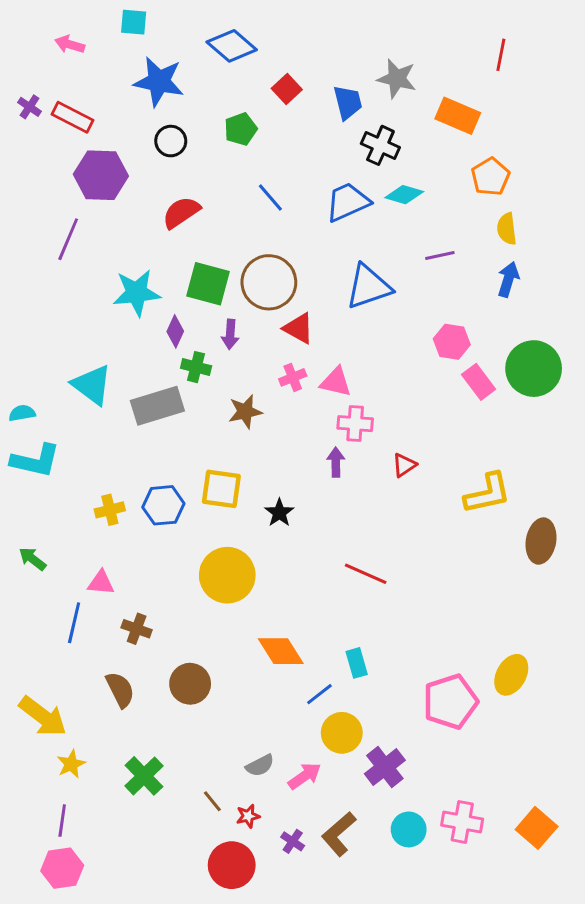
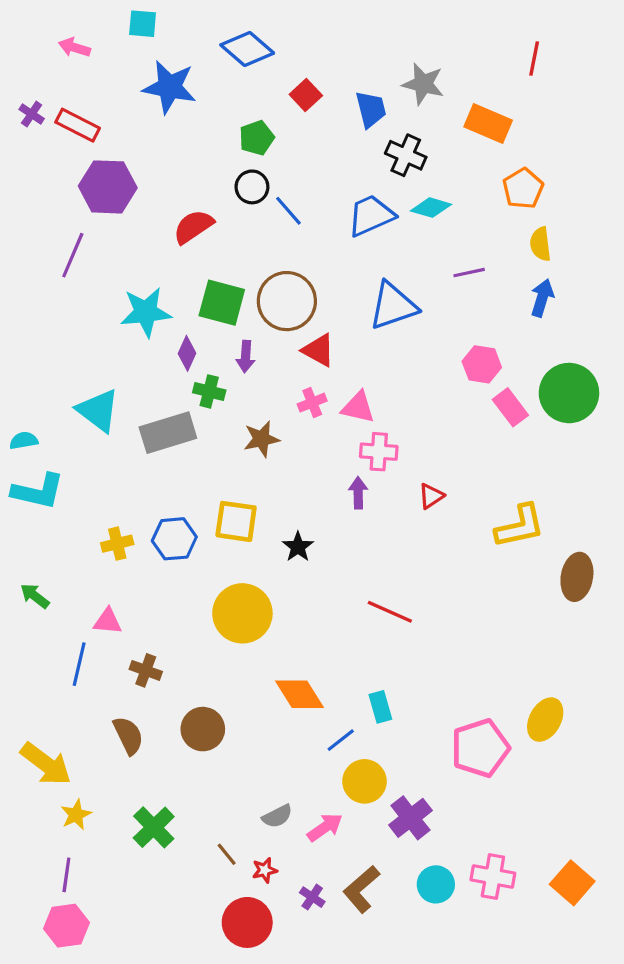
black circle: (171, 141) -> (252, 187), moved

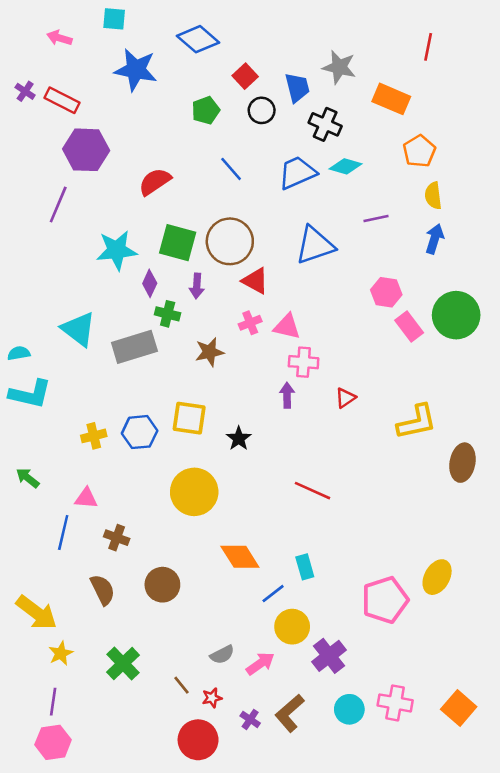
black circle: (252, 187) -> (262, 110), moved

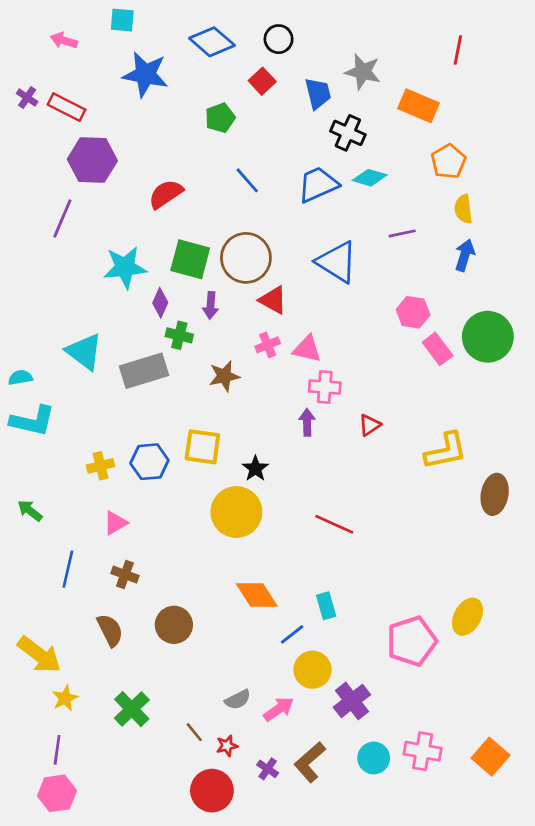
black circle: (262, 110) -> (279, 39), moved
blue triangle: (315, 245) -> (337, 262), turned 51
yellow circle: (194, 492) -> (236, 512), moved
pink triangle: (86, 498) -> (115, 523), moved, turned -35

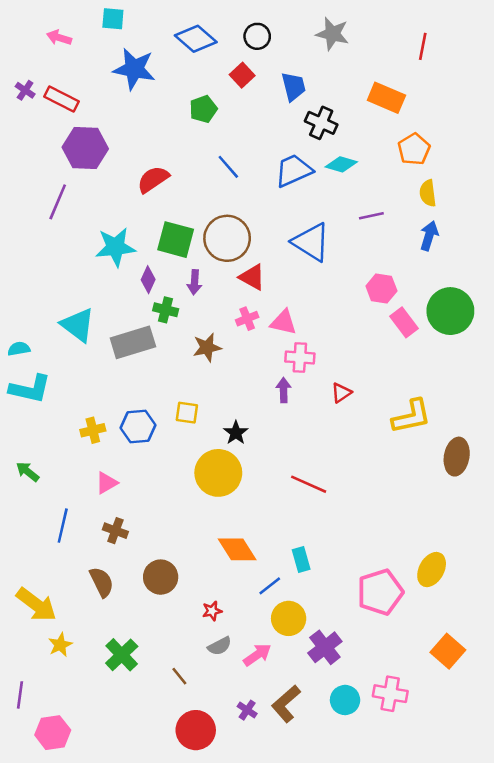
gray star: (363, 72) -> (332, 34), moved
yellow square: (202, 447) -> (187, 413), size x0.7
red star: (227, 746) -> (212, 611), moved
purple line: (57, 750) -> (20, 695), moved
orange square: (491, 757) -> (448, 651), moved

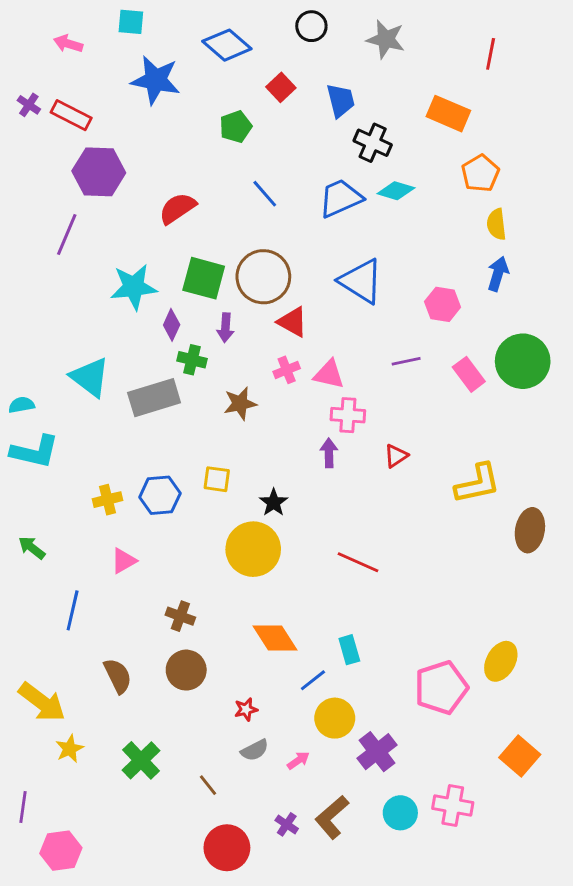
black circle: (257, 36) -> (311, 26), moved
purple line: (371, 216) -> (406, 361), moved
pink hexagon: (381, 288) -> (443, 304), moved
brown cross: (115, 531) -> (180, 616), moved
pink arrow: (257, 655) -> (298, 760), size x0.7

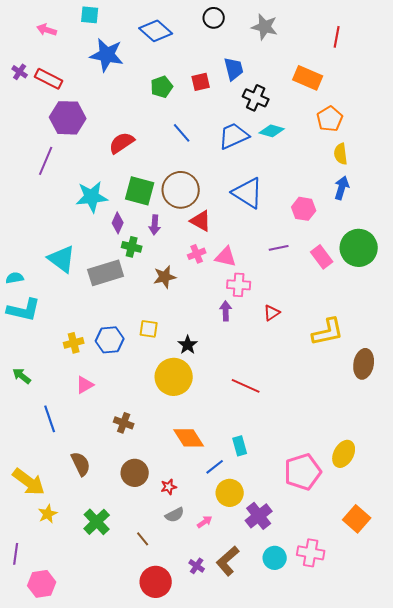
red square: (281, 87) -> (201, 82), moved, turned 30
blue line: (73, 610) -> (50, 419), turned -32
brown circle: (186, 670) -> (135, 473), moved

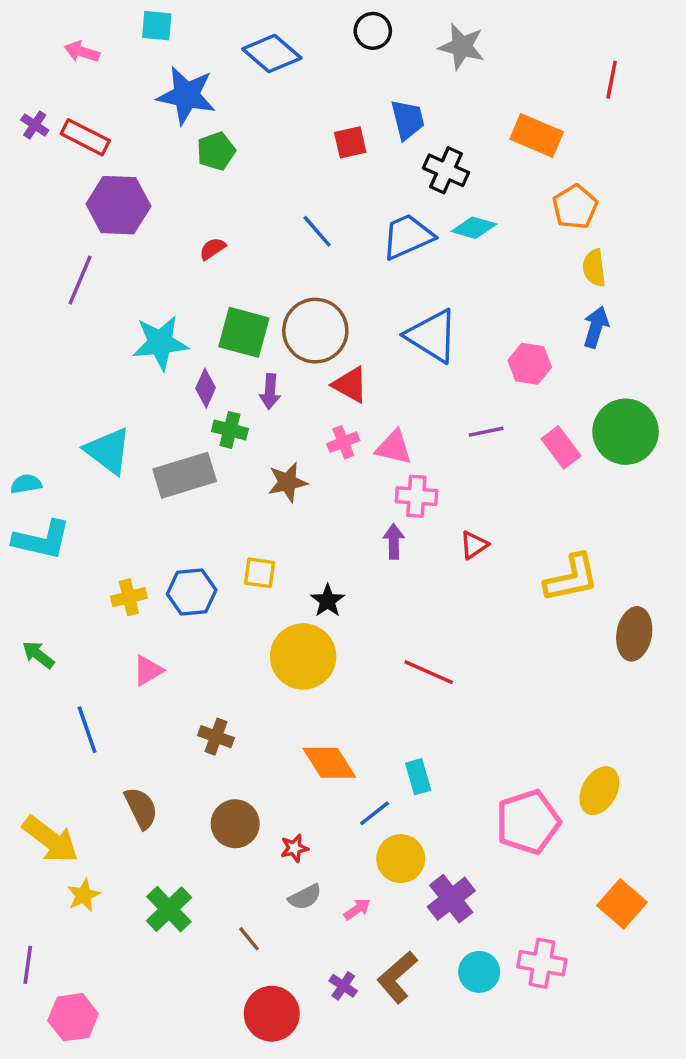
red line: (337, 37) -> (612, 80), moved
green pentagon: (162, 87) -> (216, 151), moved
red semicircle: (122, 143) -> (213, 249), size x0.6

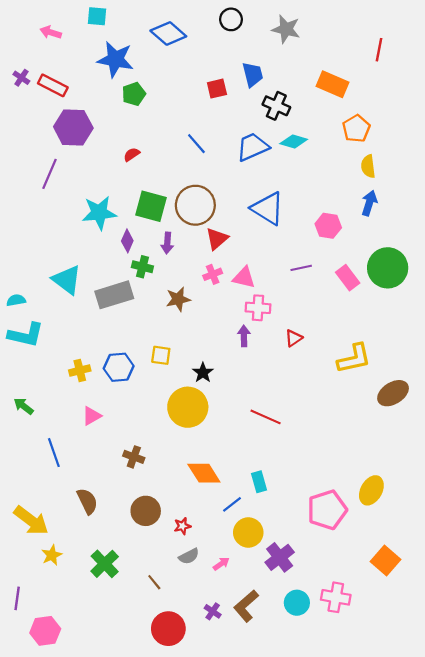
red triangle: (350, 385) -> (217, 239), turned 50
brown ellipse: (634, 634) -> (393, 393), turned 48

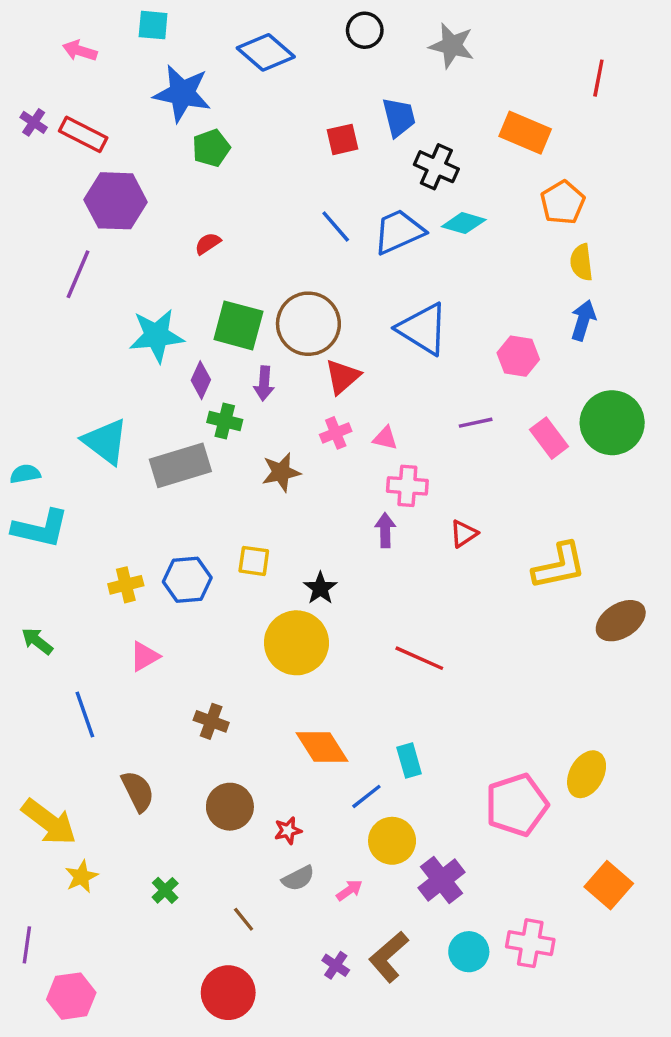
blue line: (196, 144) -> (336, 226), moved
pink triangle: (244, 278) -> (385, 438), size x0.7
green cross: (105, 564) -> (165, 890), size x0.6
red circle: (168, 629) -> (228, 993), moved

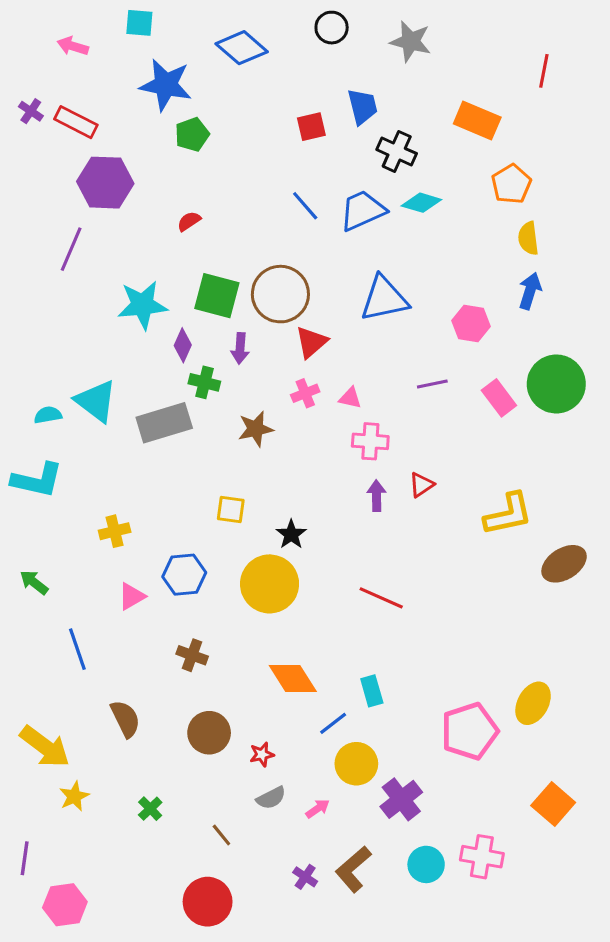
blue triangle: (423, 329) -> (384, 299), turned -44
cyan semicircle: (25, 474) -> (48, 415), moved
purple arrow: (385, 530) -> (376, 496), moved
blue hexagon: (187, 580) -> (184, 575), moved

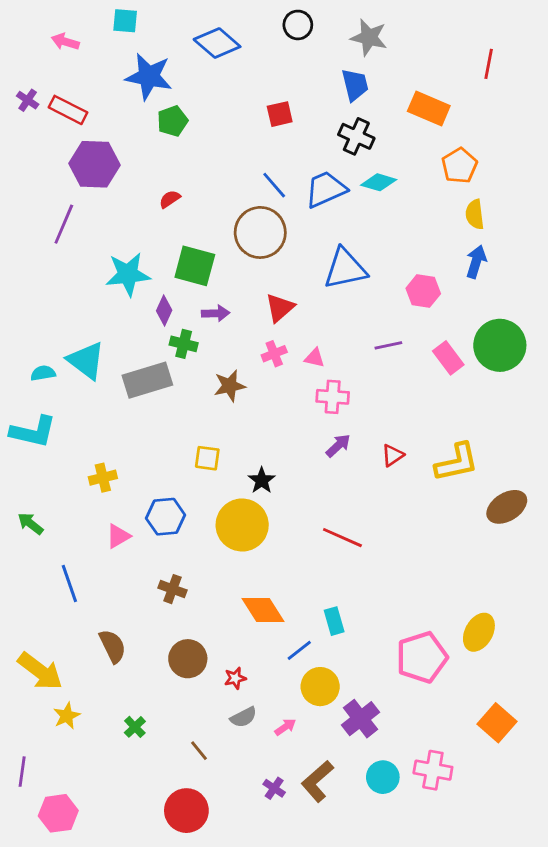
blue trapezoid: (363, 107) -> (355, 85), moved
brown circle: (280, 294) -> (260, 232), moved
purple arrow: (240, 348) -> (216, 313), turned -96
red triangle: (421, 485) -> (393, 455), moved
purple arrow: (376, 496) -> (338, 446), turned 48

